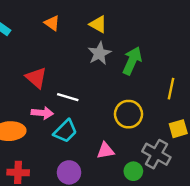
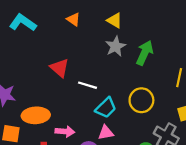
pink arrow: (42, 113) -> (65, 132), moved
cyan trapezoid: (65, 131) -> (106, 108), moved
pink triangle: (105, 151) -> (106, 133), moved

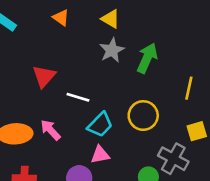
red triangle: (59, 68) -> (44, 76), turned 30
pink arrow: (65, 132) -> (50, 130), moved, turned -138

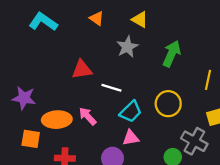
gray star: (112, 50) -> (127, 47), moved
red triangle: (44, 76) -> (82, 70), turned 40

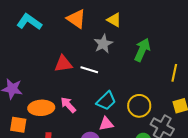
orange triangle: (97, 18) -> (76, 19), size x1.5
white line: (111, 88) -> (89, 70), moved
yellow circle: (168, 104) -> (139, 106), moved

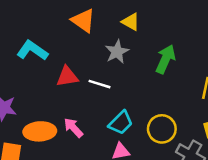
cyan L-shape: (29, 22) -> (32, 50), moved

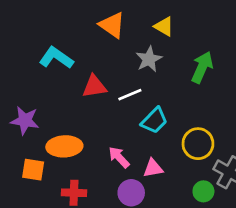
white line: (100, 84) -> (130, 95), turned -40
cyan trapezoid: (121, 123) -> (154, 120), moved
pink arrow: (73, 128) -> (119, 157), moved

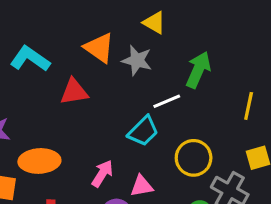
orange triangle: (112, 25) -> (99, 48), moved
gray star: (149, 59) -> (137, 60), turned -30
white line: (130, 95) -> (167, 101), moved
pink arrow: (119, 157) -> (102, 174), turned 75

